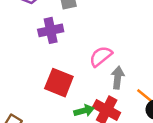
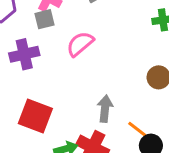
pink semicircle: (101, 56) -> (80, 44), moved

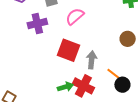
red square: (35, 116) -> (68, 50), moved

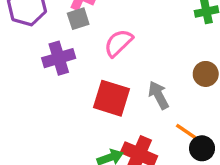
gray arrow: (92, 60) -> (158, 95), moved, turned -30

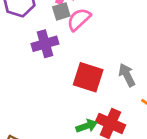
pink semicircle: (118, 43) -> (79, 19), moved

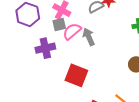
gray arrow: (127, 75) -> (89, 37), moved

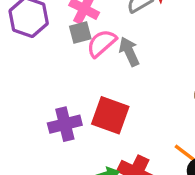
purple cross: (45, 48) -> (65, 124), moved

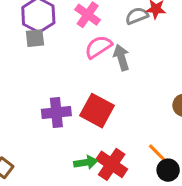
gray square: (80, 33) -> (35, 38), moved

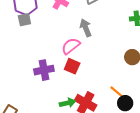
pink semicircle: (98, 47) -> (71, 46), moved
red square: (97, 111) -> (72, 66), size x0.7

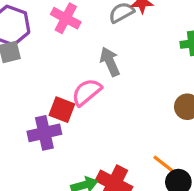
red square: (72, 66) -> (62, 110), moved

